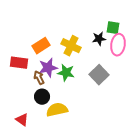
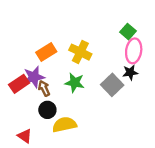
green square: (113, 28) -> (128, 32), turned 32
black star: (99, 39) -> (130, 72), moved
red rectangle: (19, 63) -> (19, 84), moved, turned -42
purple star: (48, 68) -> (34, 77), moved

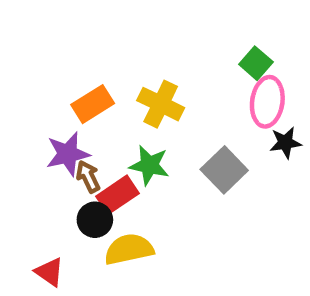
black star: (130, 72) -> (285, 143), moved
red rectangle: (19, 84) -> (118, 195), moved

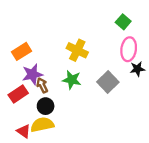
green square: (256, 63) -> (123, 22), moved
orange rectangle: (93, 104) -> (21, 51), moved
red rectangle: (118, 195) -> (18, 94), moved
yellow semicircle: (129, 249) -> (42, 125), moved

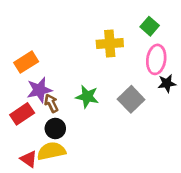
yellow cross: (77, 50) -> (110, 43), moved, turned -30

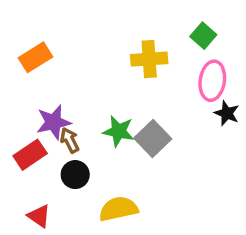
orange rectangle: (26, 62) -> (35, 57), moved
black star: (167, 83) -> (227, 113), turned 30
gray square: (131, 99) -> (153, 138), moved
yellow semicircle: (51, 151) -> (118, 209), moved

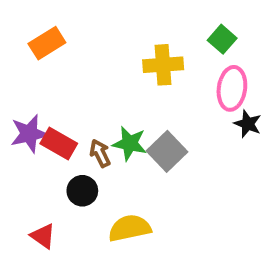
orange rectangle: (35, 57) -> (47, 43), moved
purple star: (54, 122) -> (29, 134), moved
brown arrow: (70, 140) -> (100, 153), moved
red rectangle: (30, 155) -> (59, 144), moved, turned 64

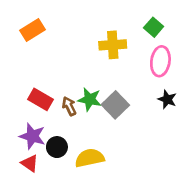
black star: (248, 124) -> (167, 99), moved
purple star: (29, 134) -> (32, 136), moved, turned 30
black circle: (82, 191) -> (57, 147), moved

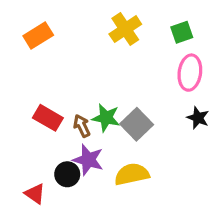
green square: (154, 27) -> (182, 32), turned 30
yellow cross: (113, 45) -> (125, 29), moved, turned -30
purple star: (32, 136) -> (88, 160), moved
yellow semicircle: (90, 158) -> (132, 174), moved

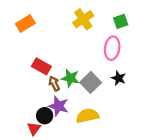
pink ellipse: (190, 73) -> (112, 48), moved
red rectangle: (48, 118) -> (41, 66), moved
black star: (198, 118) -> (119, 78), moved
red triangle: (35, 194) -> (34, 129), moved, turned 32

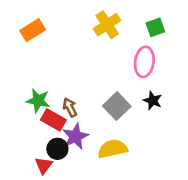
red rectangle: (41, 66) -> (53, 120), moved
green star: (70, 78) -> (38, 101), moved
purple star: (59, 106) -> (75, 136), turned 30

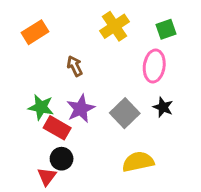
brown arrow: (70, 107) -> (75, 66), moved
purple star: (75, 136) -> (81, 109), moved
yellow semicircle: (113, 149) -> (138, 162), moved

